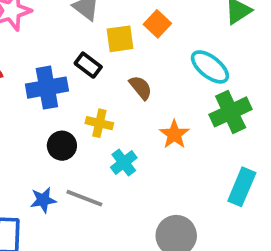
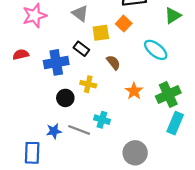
green cross: (231, 112) -> (168, 94), moved
cyan cross: (124, 163) -> (102, 120), moved, turned -35

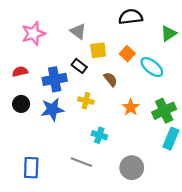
orange square: (124, 24) -> (127, 54), moved
black circle: (65, 98) -> (21, 104), moved
gray line: (79, 130) -> (81, 162), moved
blue star: (54, 131) -> (52, 110), moved, size x1.5

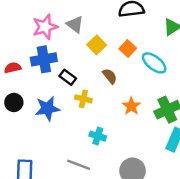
pink star: (33, 34) -> (45, 27), moved
yellow square: (98, 50) -> (97, 45), turned -36
black rectangle: (79, 66) -> (68, 77), moved
blue cross: (55, 79) -> (44, 59), moved

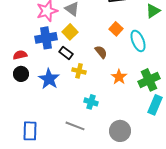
yellow square: (97, 45) -> (70, 32), moved
cyan ellipse: (154, 63) -> (138, 41), turned 30
red semicircle: (13, 68) -> (20, 55), moved
blue star: (47, 108) -> (49, 79), turned -30

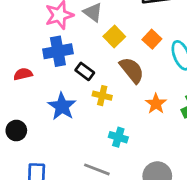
yellow square: (70, 32) -> (114, 37), moved
brown semicircle: (101, 52) -> (132, 70), size x1.5
black circle: (21, 74) -> (16, 131), moved

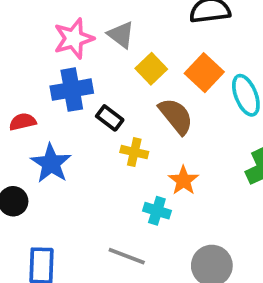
orange square: (152, 39) -> (204, 73), size x1.4
orange star: (156, 104) -> (183, 180), moved
blue star: (62, 106) -> (51, 163), moved

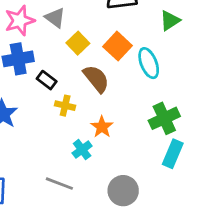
cyan cross: (157, 211) -> (82, 150), turned 36

